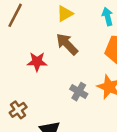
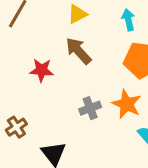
gray cross: (79, 92) -> (90, 108), turned 36

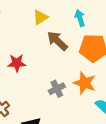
brown arrow: (78, 51) -> (57, 41), moved

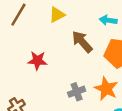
yellow triangle: (40, 17) -> (57, 15), moved
cyan arrow: (80, 18) -> (108, 20), turned -70

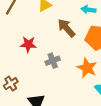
gray cross: (77, 92) -> (53, 61), moved

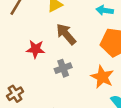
brown arrow: (66, 28) -> (66, 34), moved

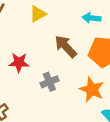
brown arrow: (66, 34) -> (66, 46), moved

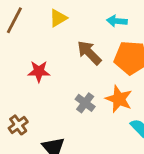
gray cross: (49, 82) -> (85, 103), moved, turned -30

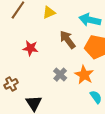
cyan arrow: (117, 21) -> (90, 20), size x1.5

